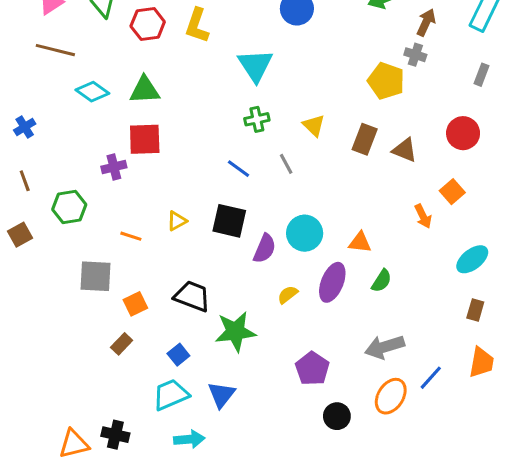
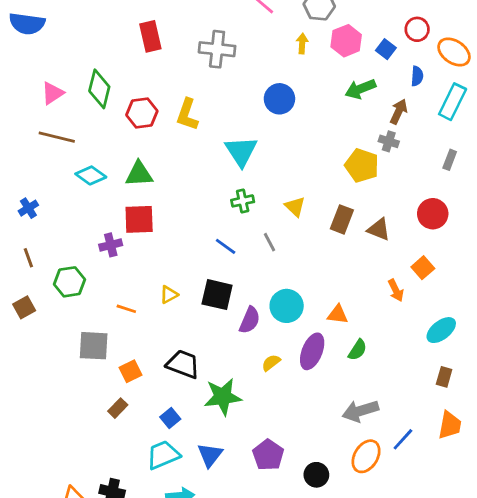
purple pentagon: (312, 368) -> (268, 455), moved

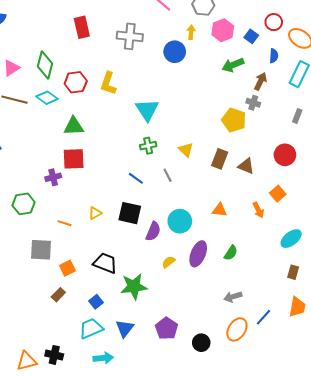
blue circle: (279, 99) -> (175, 52), moved
cyan diamond: (91, 175) -> (47, 98), moved
orange triangle: (338, 314) -> (220, 210), moved
gray arrow: (360, 411) -> (233, 297), size x0.7

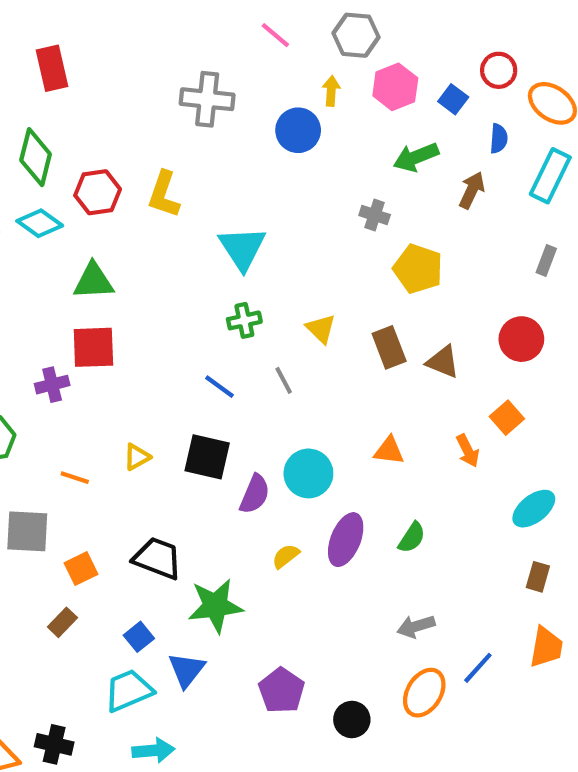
red rectangle: (82, 27) -> (52, 68), moved
gray cross: (253, 103) -> (375, 215), moved
brown rectangle: (220, 159) -> (389, 347), turned -42
blue triangle: (125, 328) -> (186, 670), moved

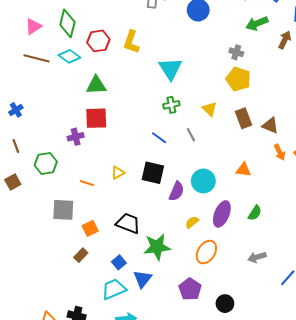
yellow pentagon: (418, 269) -> (238, 79), moved
orange arrow: (468, 451) -> (280, 152), moved
orange ellipse: (424, 693) -> (206, 252), moved

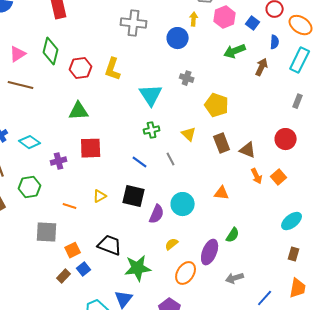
gray cross: (236, 52) -> (187, 78), moved
cyan diamond: (69, 56) -> (30, 142), moved
red square: (96, 118) -> (91, 148), moved
purple ellipse: (222, 214) -> (210, 252), moved
blue square: (119, 262) -> (84, 269), moved

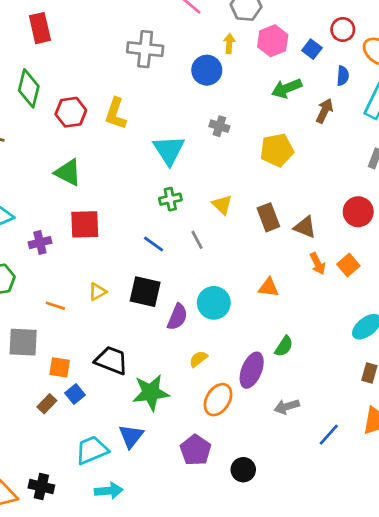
yellow pentagon: (217, 105) -> (277, 150), moved, turned -30
green triangle: (79, 111) -> (68, 172), turned 30
orange square: (73, 250) -> (60, 367), turned 35

